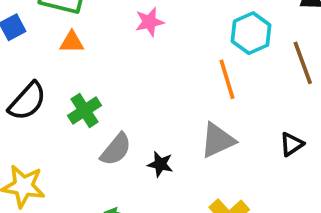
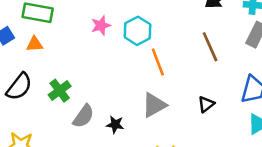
cyan hexagon: (251, 33) -> (138, 31), moved
orange triangle: (72, 42) -> (34, 44), moved

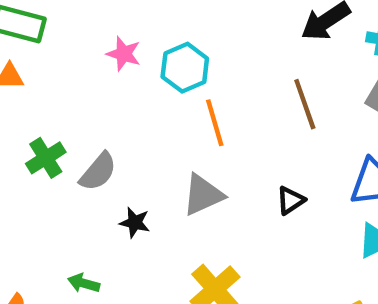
pink star: (101, 25) -> (124, 54), turned 30
gray semicircle: (83, 116) -> (98, 172), moved

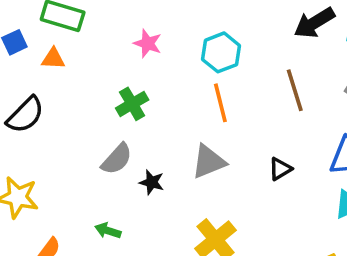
cyan hexagon: (185, 68) -> (221, 52), moved
green cross: (46, 158) -> (132, 104), moved
gray semicircle: (98, 172) -> (117, 159), moved

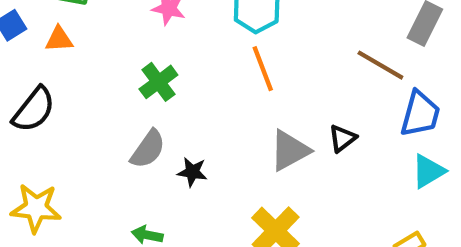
brown line: (295, 90) -> (380, 65), moved, turned -36
gray triangle: (208, 162) -> (290, 150), moved

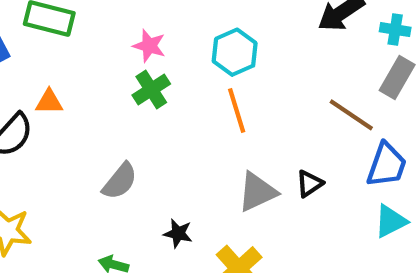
orange triangle: (59, 39) -> (49, 102), moved
green cross: (158, 82) -> (151, 90), moved
black star: (192, 172) -> (178, 233), moved

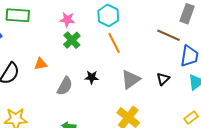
orange triangle: (49, 102) -> (41, 64), moved
black triangle: (309, 184) -> (163, 79), moved
black star: (178, 233) -> (92, 77), moved

